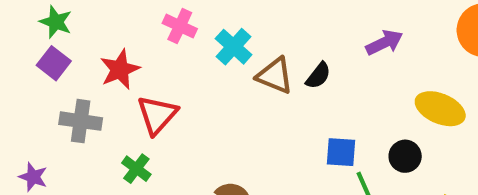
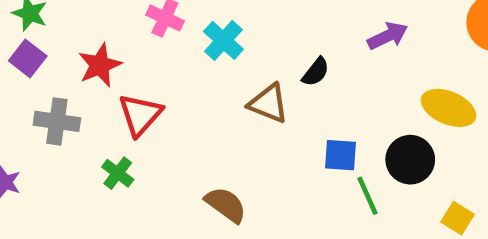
brown triangle: (275, 76) -> (268, 103), moved
black circle: (405, 156) -> (410, 160), size x1.4

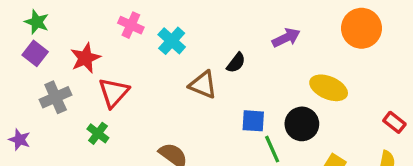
gray cross: (57, 121) -> (56, 97), turned -32

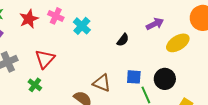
red star: (85, 58) -> (29, 19), moved
brown triangle: (203, 85) -> (102, 83), moved
yellow ellipse: (329, 88) -> (178, 43), moved, turned -55

